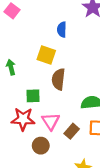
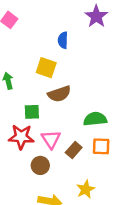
brown semicircle: (58, 79) -> (59, 94), turned -115

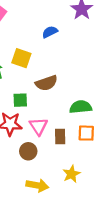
blue semicircle: (63, 40) -> (50, 32), turned 63
yellow square: (46, 68) -> (21, 58), moved
brown rectangle: (74, 150) -> (60, 136), turned -42

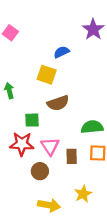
yellow square: (21, 58) -> (47, 75), moved

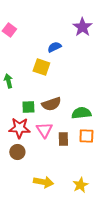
brown semicircle: (58, 103) -> (51, 104), moved
brown circle: (40, 171) -> (17, 152), moved
yellow star: (83, 194) -> (80, 185), moved

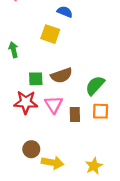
blue semicircle: (54, 47) -> (65, 12), turned 48
green semicircle: (81, 113) -> (95, 85), turned -42
brown circle: (17, 152) -> (31, 149), moved

